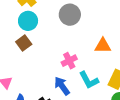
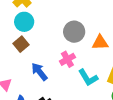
gray circle: (70, 15) -> (74, 32), moved
blue arrow: (62, 86) -> (39, 72), moved

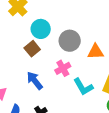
cyan circle: (24, 22) -> (41, 29), moved
brown square: (21, 44) -> (32, 49), moved

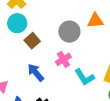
cyan circle: (41, 29) -> (17, 23), moved
orange triangle: (96, 52) -> (95, 21), moved

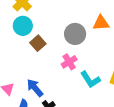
blue arrow: (36, 72) -> (35, 88), moved

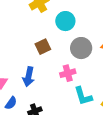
cyan circle: (23, 26) -> (65, 21), moved
blue arrow: (35, 88) -> (29, 77), moved, turned -144

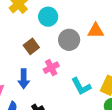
pink cross: (68, 73) -> (51, 68), moved

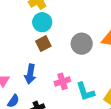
cyan circle: (48, 17) -> (42, 22), moved
pink cross: (51, 68) -> (62, 81), moved

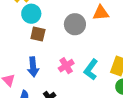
brown square: (43, 44) -> (38, 34), turned -35
cyan L-shape: (85, 92) -> (91, 70), turned 70

